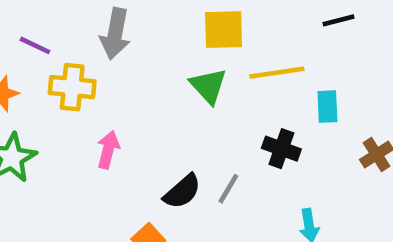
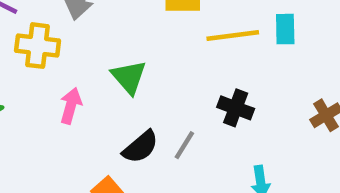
green triangle: (208, 86) -> (129, 77), moved
cyan rectangle: (327, 107) -> (285, 29), moved

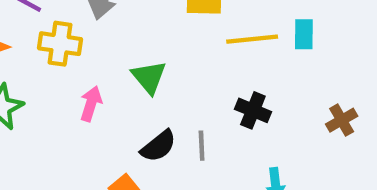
gray line: (184, 145) -> (202, 146), turned -36

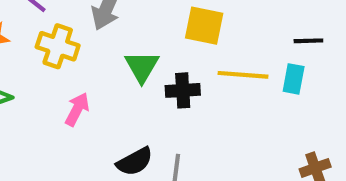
green triangle: (149, 77) -> (142, 67), moved
black cross: (253, 110) -> (183, 90), moved, turned -36

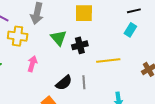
yellow line: (243, 75) -> (108, 61), moved
cyan rectangle: (294, 79) -> (130, 30), turned 32

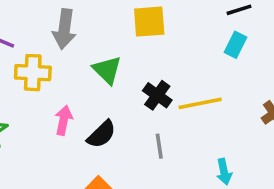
black cross: (80, 45) -> (157, 95), moved, turned -35
black semicircle: (64, 83) -> (102, 134), moved

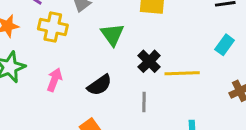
cyan rectangle: (236, 45) -> (225, 45), moved
pink arrow: (64, 120) -> (54, 80), moved

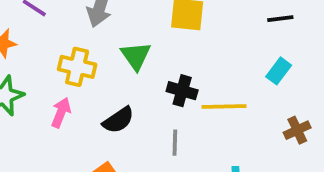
yellow cross: (53, 27) -> (77, 67), moved
black cross: (149, 61) -> (182, 91), turned -30

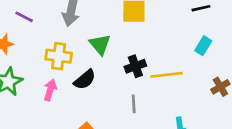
black cross: (182, 91) -> (135, 66), turned -30
black semicircle: (118, 120) -> (85, 80), moved

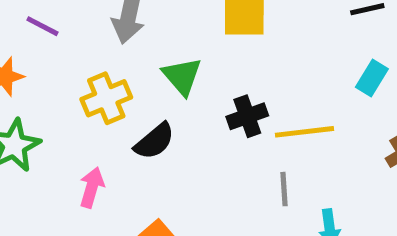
yellow cross: (59, 56) -> (106, 98), turned -30
pink arrow: (50, 90) -> (92, 187), moved
gray line: (134, 104) -> (284, 189), moved

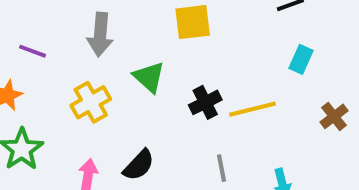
black semicircle: (154, 141) -> (139, 165), moved
gray line: (284, 189) -> (222, 168), moved

